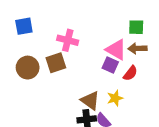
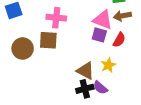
brown square: (56, 63) -> (48, 40), turned 30

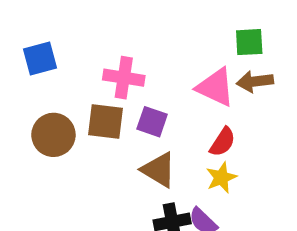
purple square: (99, 35) -> (152, 122), moved
red semicircle: (119, 40) -> (223, 142), moved
brown triangle: (85, 71) -> (159, 170), moved

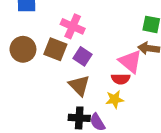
pink triangle: (215, 87) -> (130, 61), moved
red semicircle: (223, 142) -> (121, 79), turned 42

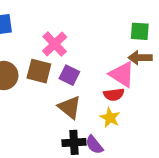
pink cross: (73, 26) -> (55, 44), turned 30
yellow star: (115, 99) -> (110, 118), turned -30

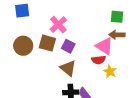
yellow star: (110, 118) -> (110, 71), moved

